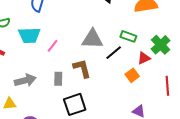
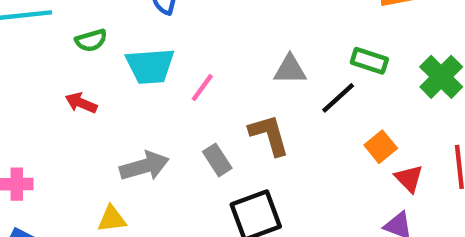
gray triangle: (92, 39) -> (290, 70), size x0.7
red triangle: (144, 58) -> (409, 178), moved, turned -48
gray rectangle: (58, 79) -> (217, 160), turned -32

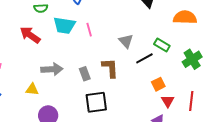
gray triangle: (290, 70) -> (126, 41), turned 35
pink line: (202, 88) -> (89, 30), moved, turned -64
red arrow: (81, 103) -> (30, 35), size x1.5

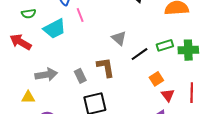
cyan trapezoid: (64, 25) -> (54, 29), turned -30
pink line: (89, 30) -> (80, 15), moved
green rectangle: (162, 45) -> (165, 45), moved, turned -42
green cross: (192, 59) -> (188, 50), turned 36

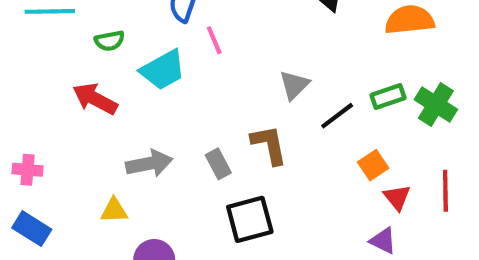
gray triangle: (119, 38) -> (294, 85), turned 35
green cross: (188, 50) -> (436, 104), turned 36

